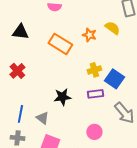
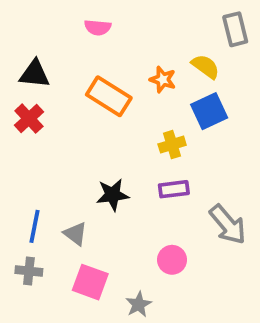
red cross: (17, 71) -> (29, 119), moved
blue square: (114, 79) -> (209, 111), moved, turned 30

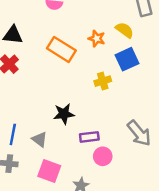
purple rectangle: (174, 189) -> (89, 137), moved

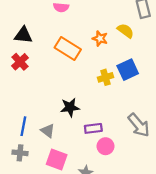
blue square: (127, 59) -> (128, 70), moved

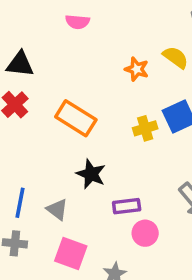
orange rectangle: (68, 48) -> (76, 118), moved
black star: (70, 107) -> (91, 174), turned 30

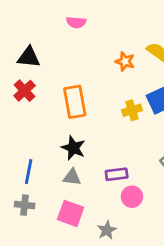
orange rectangle: (76, 118) -> (75, 102), turned 48
black star: (91, 174) -> (73, 148), moved
gray triangle: (57, 210) -> (72, 177), moved, turned -30

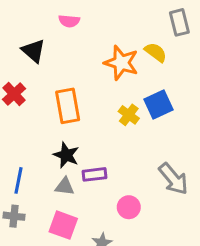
black triangle: (29, 57) -> (33, 51), moved, turned 35
orange star: (125, 61) -> (121, 63), size x1.6
yellow cross: (132, 110) -> (129, 115), turned -36
purple rectangle: (117, 174) -> (94, 174), moved

